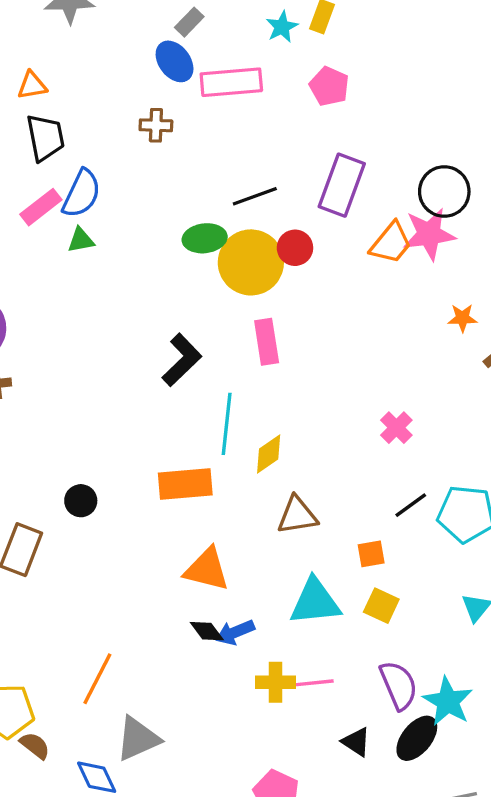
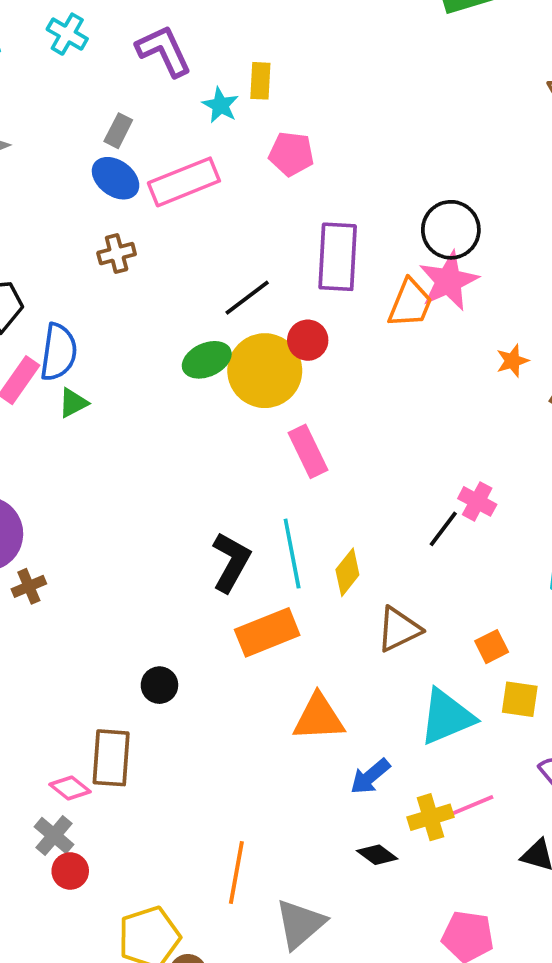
black L-shape: (182, 360) -> (231, 562), moved
black line: (411, 505) -> (443, 529), moved
black diamond: (207, 631) -> (377, 855), moved

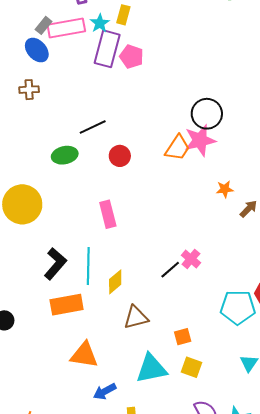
pink rectangle: (184, 182) -> (66, 28), moved
purple rectangle: (338, 257) -> (107, 49), moved
yellow circle: (265, 371) -> (22, 204), moved

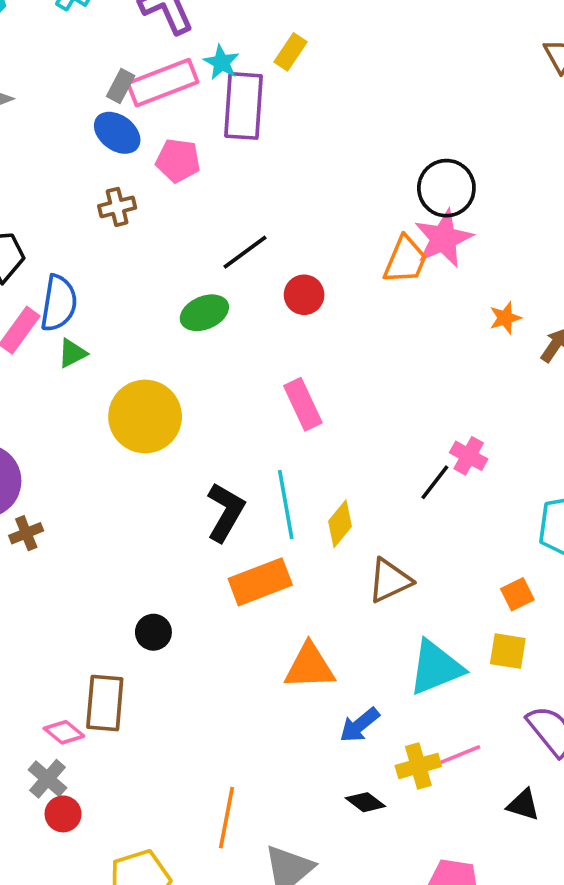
yellow rectangle: (123, 15) -> (290, 52), moved, turned 30
pink pentagon: (132, 56) -> (178, 160), moved
orange square: (183, 337) -> (517, 594), moved

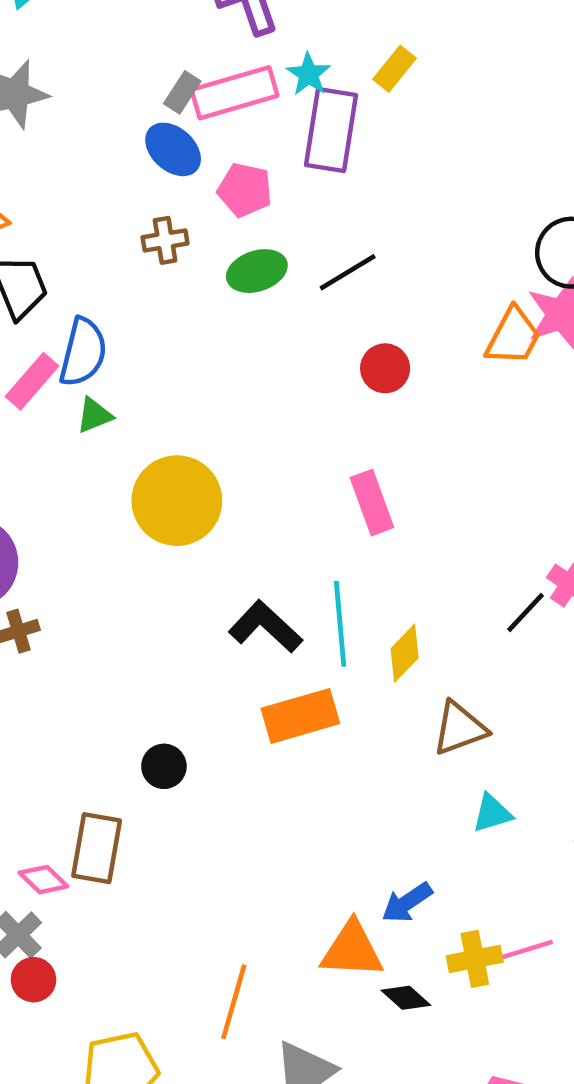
black line: (245, 252) -> (348, 272), moved
green ellipse: (204, 313) -> (257, 271), moved
black L-shape: (226, 512) -> (265, 627), turned -82
orange triangle: (310, 666) -> (352, 950), moved
cyan triangle: (436, 667) -> (492, 813), moved, size x0.6

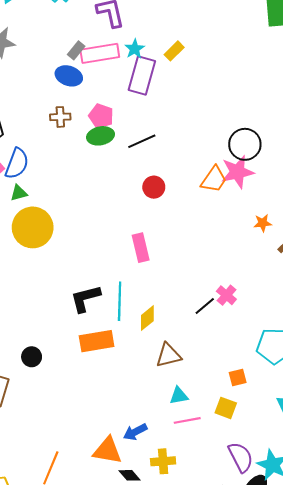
blue ellipse: (173, 149) -> (69, 76), turned -30
pink pentagon: (245, 190) -> (101, 116), moved
yellow circle: (177, 501) -> (33, 227), moved
black L-shape: (265, 627) -> (85, 298), turned -64
pink line: (524, 950) -> (187, 420), moved

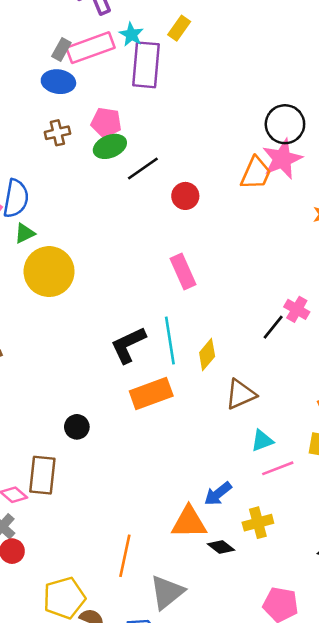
black line: (142, 141) -> (143, 169), moved

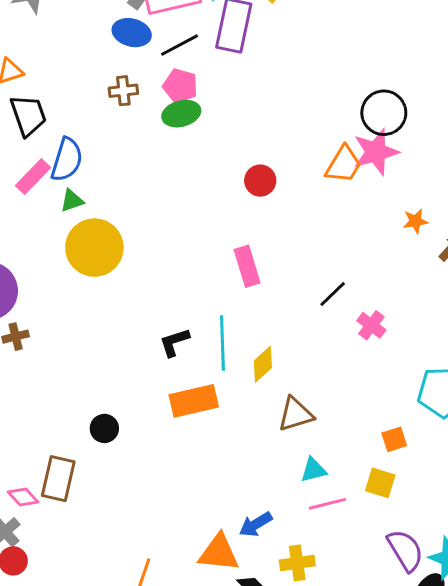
black line: (143, 169) -> (180, 45), moved
black line: (273, 327) -> (333, 294), moved
black L-shape: (128, 345) -> (174, 342), size x0.7

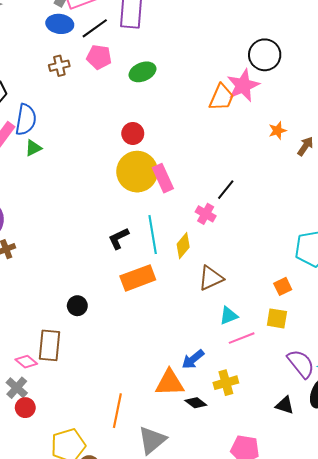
black circle: (384, 113) -> (265, 55), moved
green ellipse: (181, 114) -> (142, 72), moved
red circle: (260, 181) -> (133, 133), moved
yellow circle: (94, 248) -> (137, 172), moved
pink cross: (371, 325) -> (206, 214), moved

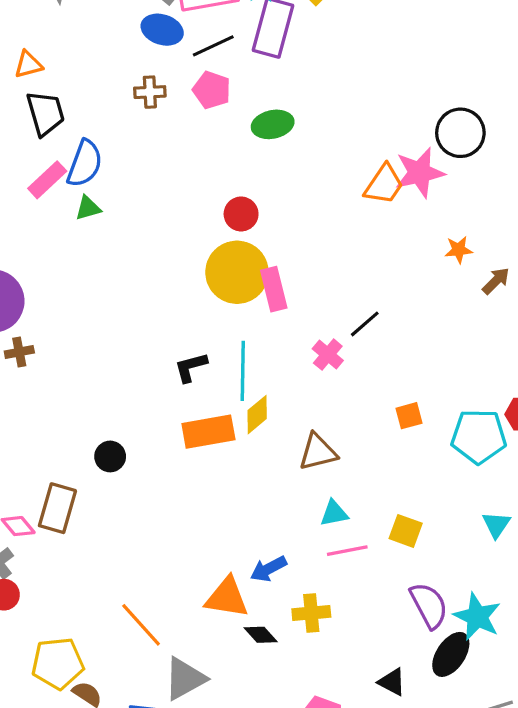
yellow diamond: (183, 246) -> (257, 415), moved
orange square: (283, 286) -> (409, 416), moved
black triangle: (285, 405) -> (392, 682), moved
orange line: (117, 411) -> (141, 625), turned -64

